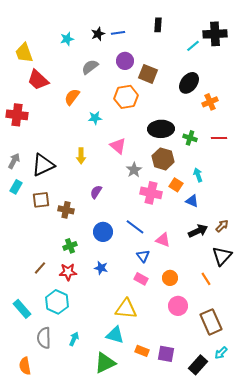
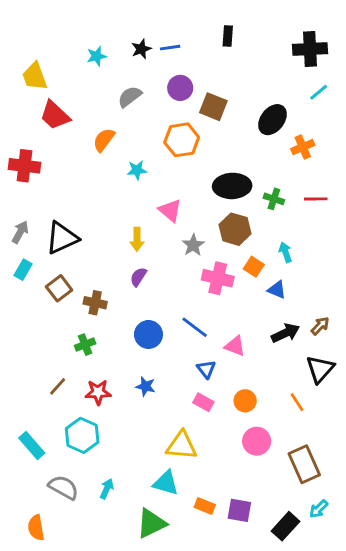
cyan line: (193, 46) -> (319, 92), moved
yellow arrow: (81, 156) -> (137, 239), moved
brown square: (41, 200) -> (59, 288), turned -30
green cross: (70, 246) -> (85, 345), moved
gray semicircle: (44, 338) -> (63, 487), turned 120

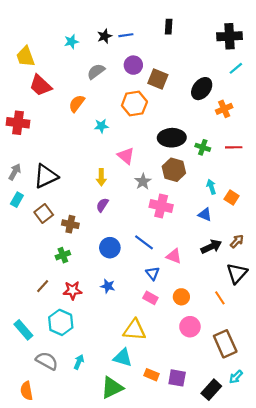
orange square: (254, 267) -> (232, 197), moved

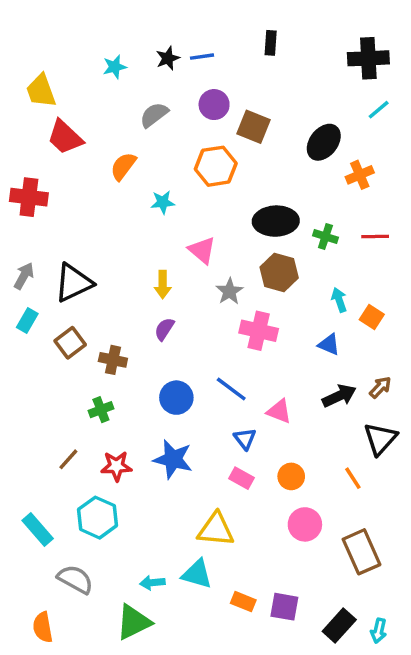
blue star: (108, 286) -> (173, 459), size x1.6
cyan arrow: (79, 362) -> (152, 583), moved, turned -120
cyan arrow: (236, 377) -> (379, 631), moved, turned -32
green triangle: (112, 388) -> (134, 622), moved

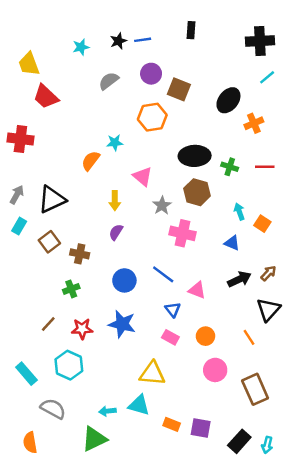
orange semicircle: (123, 166) -> (91, 161), moved

